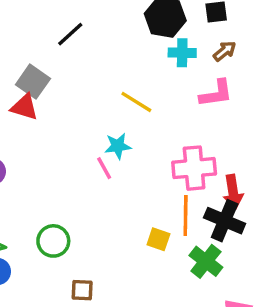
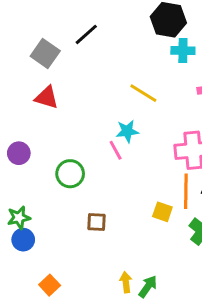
gray square: (33, 82) -> (45, 54), moved
green circle: (53, 241) -> (70, 174), moved
brown square: (82, 290) -> (96, 222), moved

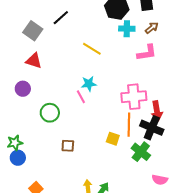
yellow line: (143, 93) -> (92, 49), moved
purple circle: (19, 153) -> (23, 89), moved

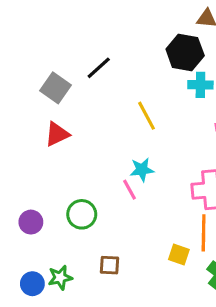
yellow line: (92, 49) -> (146, 116), turned 30
red triangle: (34, 61) -> (57, 134), turned -42
purple circle: (23, 89) -> (31, 222), moved
green star: (15, 143) -> (60, 278), moved

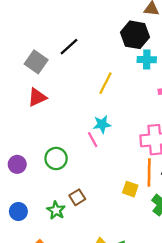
yellow line: (146, 116) -> (106, 83), turned 55
brown square: (109, 265) -> (77, 197), turned -35
green star: (60, 278) -> (56, 210), moved, turned -30

